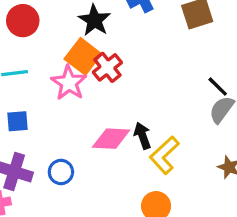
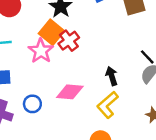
black arrow: (142, 136) -> (112, 76), moved
blue circle: (61, 172) -> (32, 104), moved

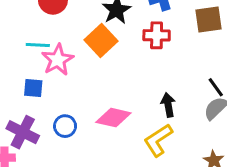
red cross: (69, 41) -> (157, 35), moved, turned 30
pink star: (41, 51) -> (58, 60), moved

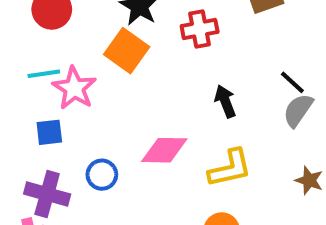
black arrow: (168, 105) -> (225, 101), moved
yellow L-shape: (158, 140) -> (230, 168), turned -148

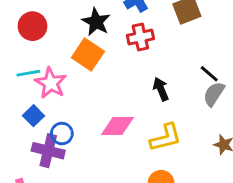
blue square: (49, 132) -> (34, 116), turned -36
blue circle: (102, 175) -> (62, 134), moved
purple cross: (47, 194) -> (48, 151), moved

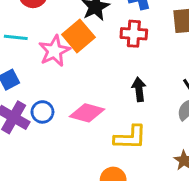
pink star: (51, 83) -> (54, 51), moved
blue circle: (62, 134) -> (42, 112), moved

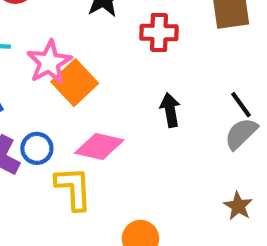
orange square: (78, 36) -> (75, 83), moved
yellow L-shape: (130, 137) -> (74, 188), moved, turned -92

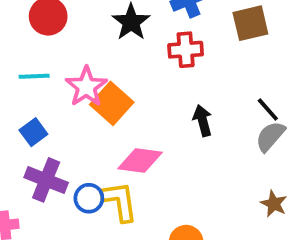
blue circle: (37, 148) -> (89, 198), moved

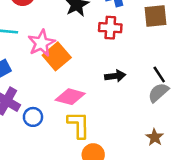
black arrow: (203, 121) -> (115, 76), turned 90
yellow L-shape: (120, 201) -> (79, 125), moved

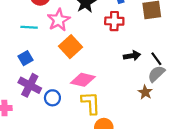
pink star: (41, 43) -> (59, 20), moved
black arrow: (115, 76) -> (132, 56), moved
brown star: (155, 137) -> (145, 92), moved

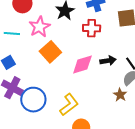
pink diamond: (83, 80) -> (82, 65), moved, turned -30
blue circle: (52, 98) -> (33, 100), size x1.6
yellow L-shape: (91, 103) -> (69, 105), turned 55

